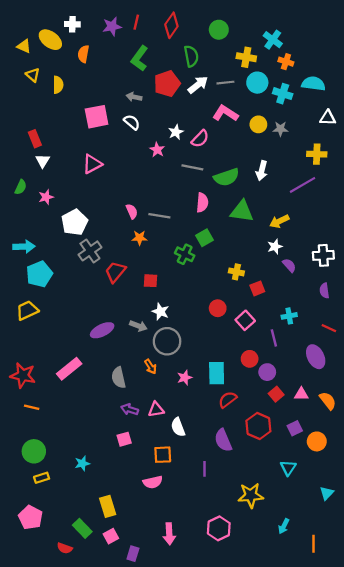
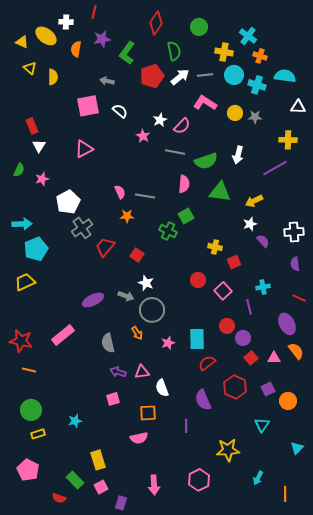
red line: (136, 22) -> (94, 12), moved
purple star: (112, 26) -> (102, 39), moved
gray arrow: (134, 97) -> (107, 81), moved
red square: (151, 281) -> (137, 255), turned 32
orange semicircle: (328, 401) -> (296, 351), moved

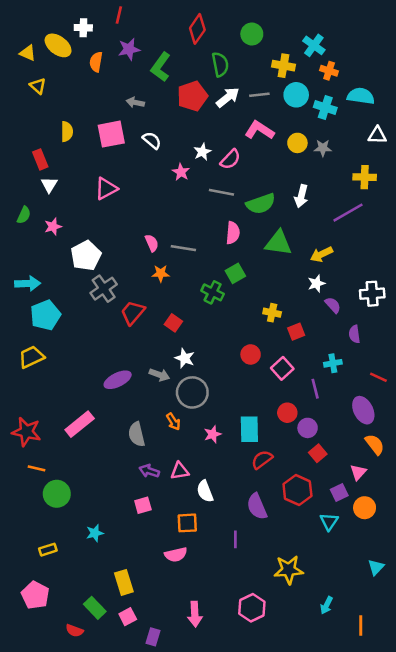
yellow semicircle: (53, 77) -> (67, 132), moved
purple semicircle: (295, 264) -> (354, 334), moved
pink triangle: (274, 358) -> (358, 472), moved, turned -48
green circle: (31, 410) -> (57, 494), moved
cyan triangle: (262, 425) -> (329, 522), moved

